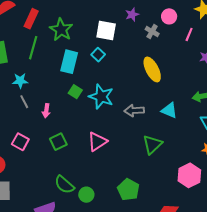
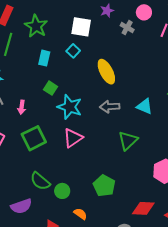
cyan rectangle: (69, 62) -> (44, 58), size x0.7
yellow ellipse: (152, 69) -> (106, 72), moved
cyan star: (101, 97) -> (70, 107), moved
green square: (58, 142) -> (34, 138), size x1.4

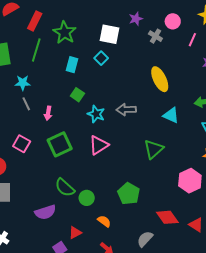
yellow ellipse: (106, 72) -> (160, 79), moved
cyan star: (70, 107) -> (96, 114), size x0.7
gray arrow: (110, 107) -> (126, 110), moved
red diamond: (143, 208) -> (167, 217), turned 50

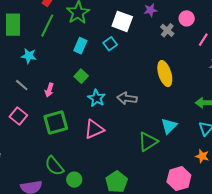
gray line: (26, 104) -> (22, 85), moved, turned -32
cyan triangle: (171, 115) -> (169, 126), moved, turned 42

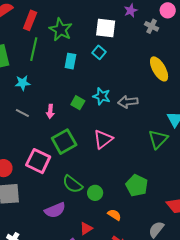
green square: (81, 76) -> (78, 103), moved
cyan star: (97, 98) -> (102, 96), moved
pink square: (18, 116) -> (38, 161), moved, size x1.4

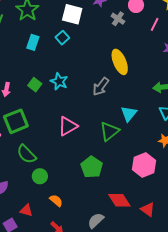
gray arrow: (128, 102) -> (101, 87), moved, turned -54
pink triangle: (103, 139) -> (68, 126), moved
green semicircle: (73, 184) -> (27, 154), moved
green pentagon: (137, 185) -> (92, 167), moved
red triangle: (86, 228) -> (26, 210), turned 40

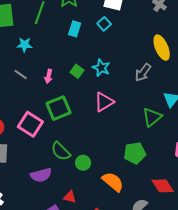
pink triangle: (68, 126) -> (104, 102), moved
green semicircle: (27, 154) -> (61, 151), moved
green pentagon: (92, 167) -> (135, 153), turned 30
orange semicircle: (56, 201) -> (113, 182), moved, size x1.6

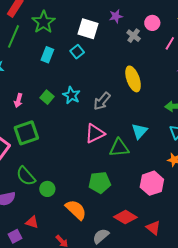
gray arrow: (143, 72) -> (102, 101), moved
pink triangle: (104, 102) -> (95, 134), moved
green triangle: (152, 117) -> (119, 148), turned 30
red diamond: (163, 186) -> (125, 217), turned -30

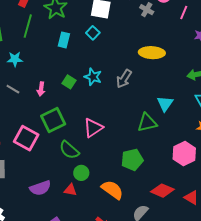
yellow ellipse: (133, 79) -> (152, 53), turned -60
pink triangle: (95, 134) -> (93, 128), moved
green semicircle: (26, 176) -> (69, 150), moved
red triangle: (32, 222) -> (70, 190), moved

